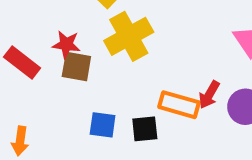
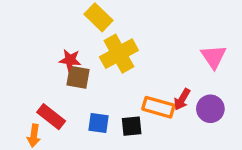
red rectangle: (22, 63) -> (51, 117), moved

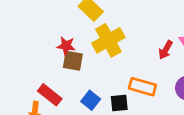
red arrow: (182, 99) -> (166, 50), moved
blue square: (98, 123) -> (91, 100), turned 30

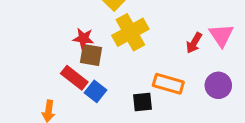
red rectangle: (50, 95) -> (74, 78), moved
blue square: (91, 100) -> (96, 91), moved

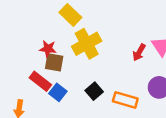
orange rectangle: (168, 84) -> (125, 100), moved
black square: (143, 102) -> (94, 91), moved, turned -35

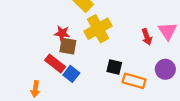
red arrow: (139, 52) -> (147, 37), turned -49
black square: (94, 91) -> (114, 67), moved, turned -35

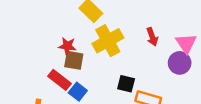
red arrow: (147, 37) -> (152, 37), moved
purple circle: (165, 69) -> (180, 63), moved

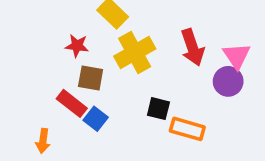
red arrow: (152, 37) -> (192, 47), size x1.5
red star: (67, 46) -> (77, 46), moved

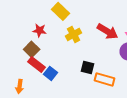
red arrow: (192, 47) -> (108, 31), turned -40
yellow cross: (135, 53) -> (74, 34), size x0.7
brown square: (91, 78) -> (32, 49), moved, turned 35

